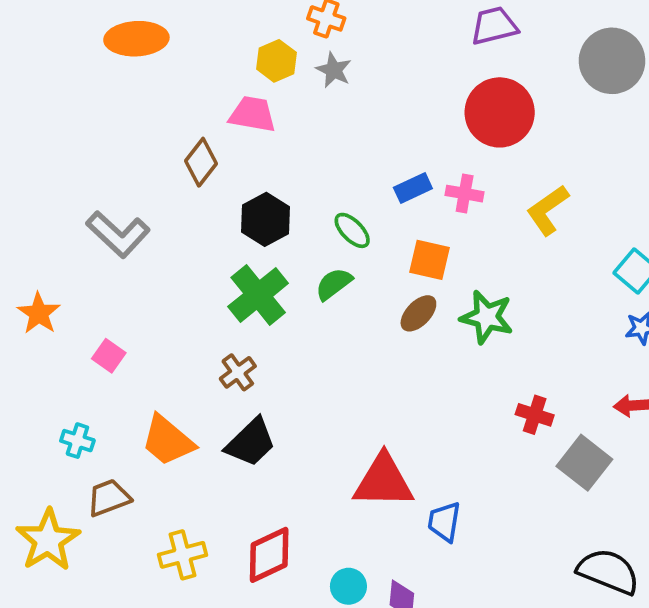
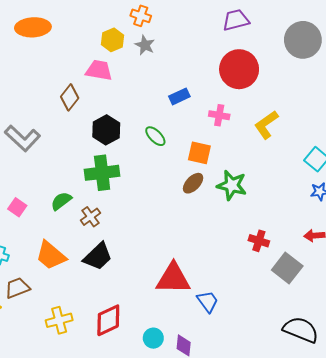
blue rectangle: (413, 188) -> (179, 96), moved
green semicircle: (334, 284) -> (61, 201), moved
green cross: (258, 295) -> (102, 173), turned 32
blue trapezoid: (444, 522) -> (208, 301), turned 135

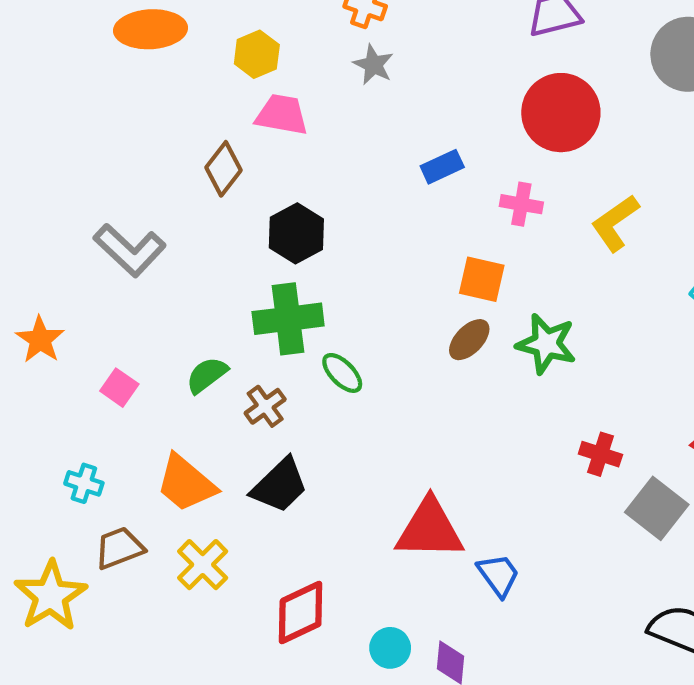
yellow hexagon: (112, 40) -> (257, 54), moved
green ellipse: (155, 136) -> (342, 373), moved
yellow cross: (59, 320) -> (203, 565), moved, turned -30

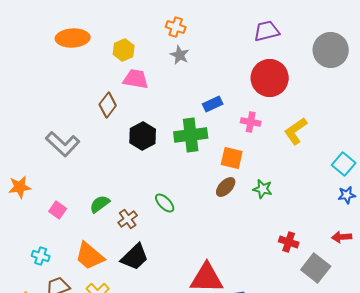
green cross: (288, 319) -> (191, 135), moved
orange star: (40, 340) -> (20, 187), turned 30
green star: (546, 344) -> (263, 189), size x0.7

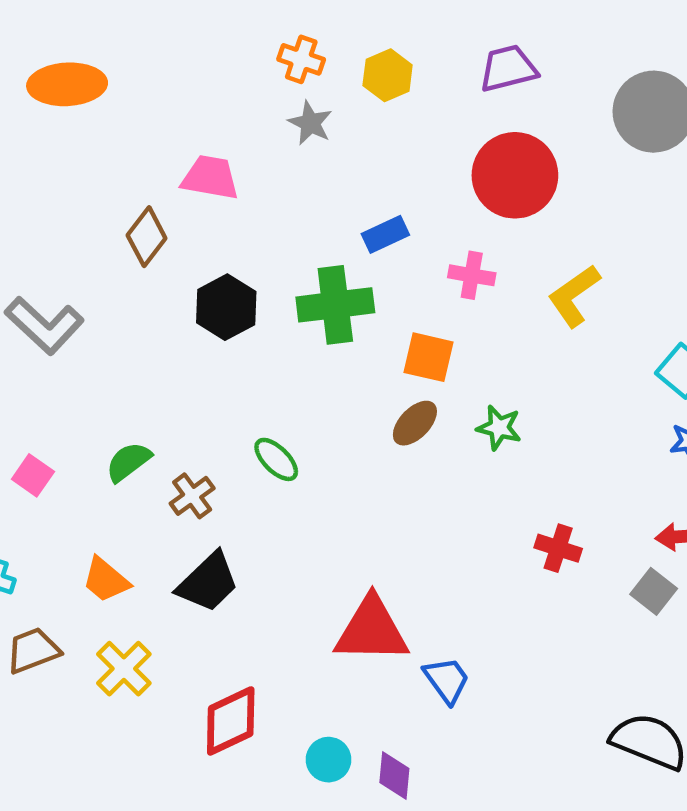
yellow hexagon: (124, 50) -> (388, 75), moved
orange trapezoid: (90, 256) -> (106, 580), size x0.7
gray square: (316, 268) -> (654, 591), moved, size x0.7

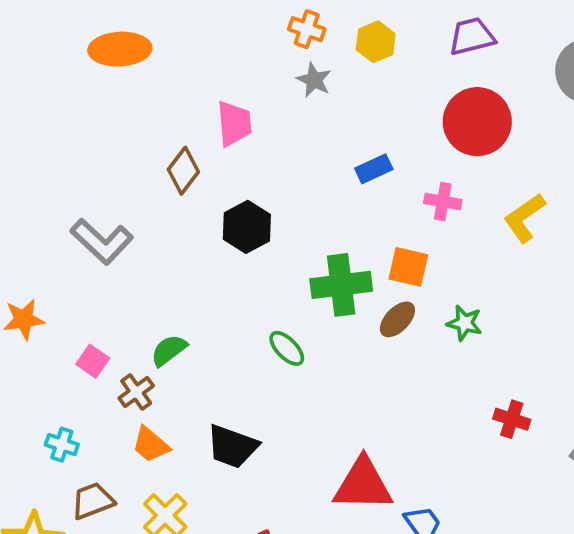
pink trapezoid: (210, 178) -> (234, 123), turned 75
green cross: (335, 305) -> (341, 285), moved
brown cross: (192, 496) -> (136, 392), moved
black trapezoid: (208, 582) -> (232, 446), turned 64

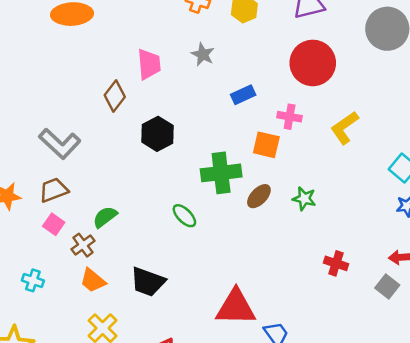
gray star: (314, 80) -> (203, 54), moved
orange square: (408, 267) -> (266, 145), moved
brown trapezoid: (93, 501) -> (54, 190), moved

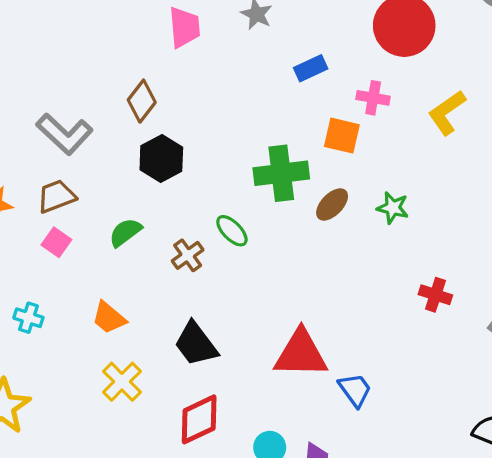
brown diamond: (115, 96) -> (142, 101), moved
black hexagon: (158, 134) -> (161, 159), moved
brown cross: (83, 245) -> (188, 255), moved
black trapezoid: (148, 282) -> (196, 344), moved, turned 33

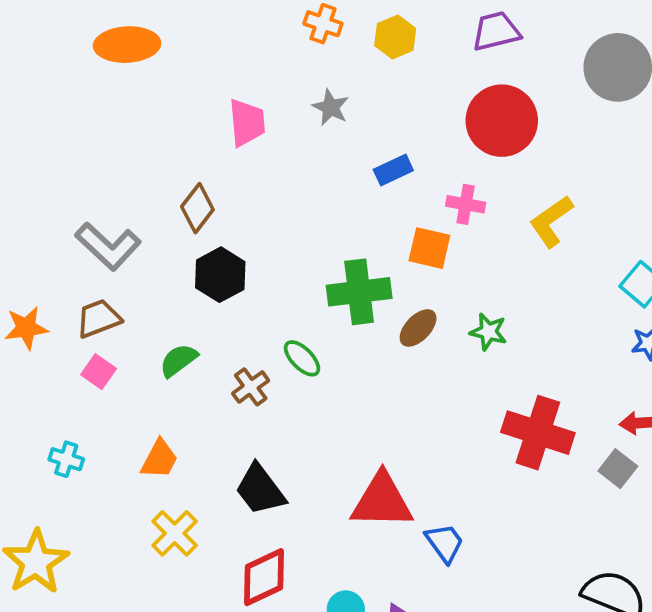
red cross: (435, 295) -> (538, 433), size x1.8
orange trapezoid: (109, 318) -> (159, 459), turned -102

